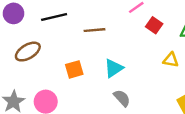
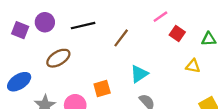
brown line: (95, 30) -> (121, 38), turned -48
orange square: (74, 69) -> (102, 88), moved

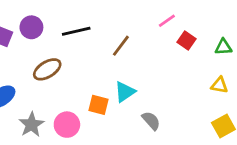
yellow triangle: (193, 66) -> (219, 85), moved
cyan triangle: (139, 74) -> (125, 92), moved
orange square: (102, 88) -> (98, 105), turned 30

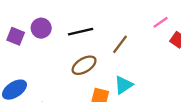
brown ellipse: (47, 69) -> (84, 65), moved

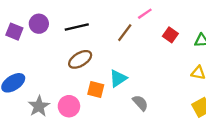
pink line: (161, 22) -> (145, 14), moved
brown line: (120, 44) -> (125, 33), moved

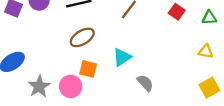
orange square: (96, 89) -> (88, 69), moved

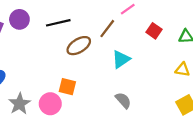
brown ellipse: (82, 37) -> (79, 46), moved
cyan triangle: (122, 57) -> (121, 59), moved

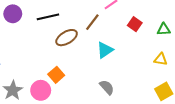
orange square: (67, 87) -> (56, 75), turned 35

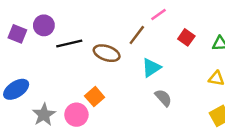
black line: (48, 17) -> (69, 43), moved
brown ellipse: (67, 38) -> (107, 53), turned 50
gray semicircle: (107, 87) -> (163, 98), moved

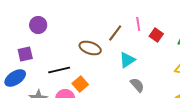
pink line: (159, 15) -> (138, 24), moved, turned -64
purple square: (17, 34) -> (25, 54), moved, turned -35
black line: (69, 43) -> (59, 70), moved

